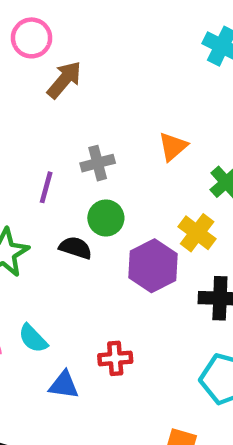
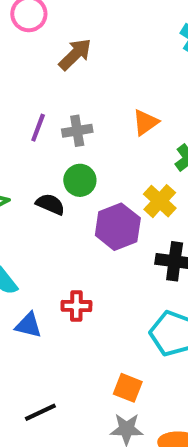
brown arrow: (64, 80) -> (75, 54), moved
purple line: (46, 187) -> (38, 128), moved

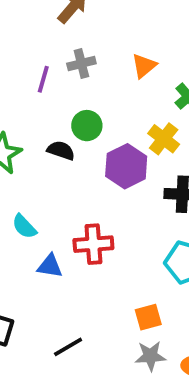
gray cross: (77, 131) -> (81, 63), moved
red cross: (76, 306) -> (93, 244), size x1.4
orange square: (128, 388) -> (148, 317), turned -32

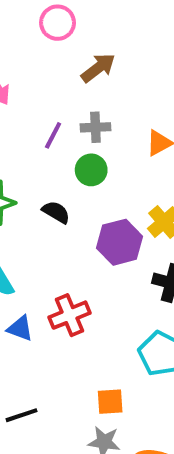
green circle: (87, 126) -> (91, 170), moved
red cross: (93, 244) -> (69, 315), turned -30

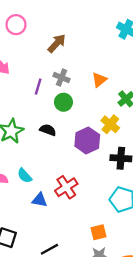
pink circle: (58, 23) -> (16, 25), moved
gray cross: (95, 127) -> (61, 77), turned 35

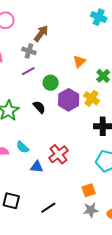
gray cross: (61, 77) -> (29, 51), moved
purple line: (38, 87) -> (28, 71), turned 48
black semicircle: (48, 130) -> (39, 107), turned 32
purple hexagon: (87, 140) -> (69, 100), moved

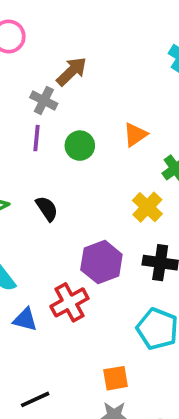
purple line: (28, 71) -> (37, 138), turned -64
green circle: (51, 83) -> (80, 146), moved
purple hexagon: (69, 100) -> (101, 262), moved

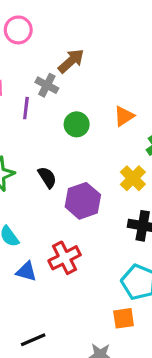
purple line: (37, 138) -> (26, 108), moved
purple hexagon: (101, 262) -> (83, 201), moved
orange square: (116, 378) -> (124, 318), moved

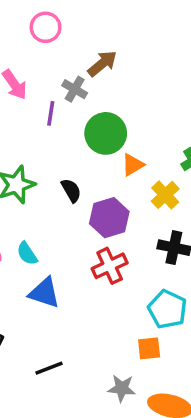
orange triangle: (124, 116) -> (133, 165), moved
green circle: (77, 124) -> (106, 133), size x1.5
red cross: (65, 258) -> (110, 266), moved
blue triangle: (26, 271) -> (44, 293), size x1.4

